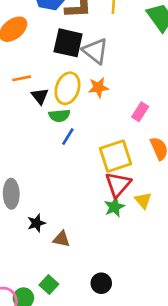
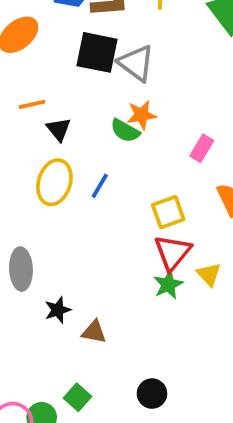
yellow ellipse: (67, 88) -> (54, 182), moved
green semicircle: (59, 116) -> (125, 131), moved, turned 36
yellow square: (115, 156) -> (168, 212), size x0.7

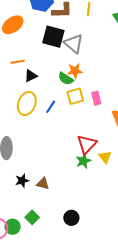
black triangle: (59, 129) -> (31, 76), turned 40
pink rectangle: (202, 148) -> (96, 98), moved, turned -48
yellow square: (168, 212) -> (75, 96), moved
black star: (58, 310) -> (22, 181), moved

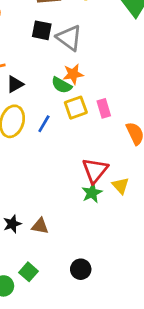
black square: (53, 37) -> (42, 30), size x0.7

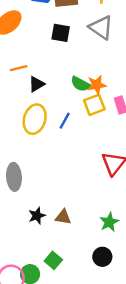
gray triangle: (69, 38) -> (101, 27), moved
orange star: (73, 74) -> (97, 85), moved
green star: (92, 193) -> (109, 222), moved

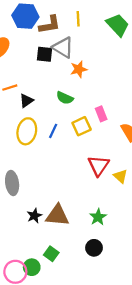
gray triangle: (101, 27) -> (63, 47), moved
orange star: (97, 85) -> (79, 69), moved
yellow square: (94, 105) -> (82, 126), moved
brown triangle: (63, 217) -> (57, 215), size x1.6

